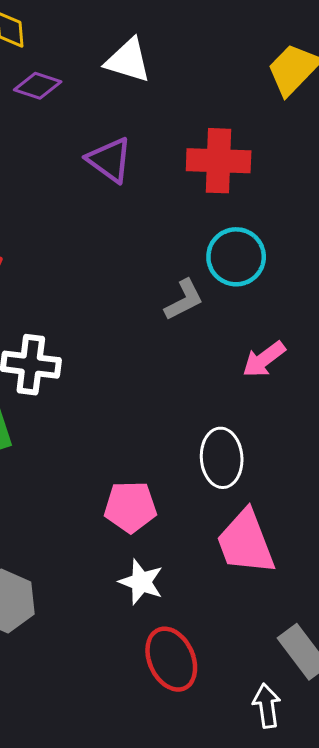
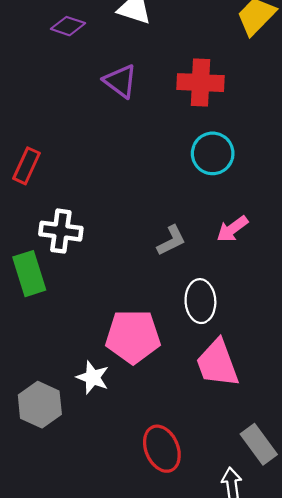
gray L-shape: (184, 300) -> (171, 240), moved
pink pentagon: (130, 507) -> (133, 336), size x1.4
white star: (141, 582) -> (93, 377), moved

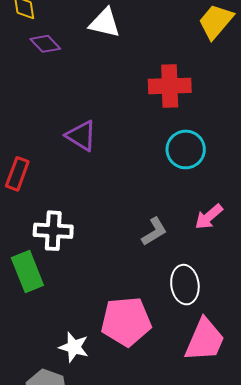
purple diamond: (68, 26) -> (45, 44), turned 32
purple triangle: (120, 81) -> (81, 136), moved
pink trapezoid: (217, 363) -> (205, 340), turned -132
white star: (93, 377) -> (74, 347), moved

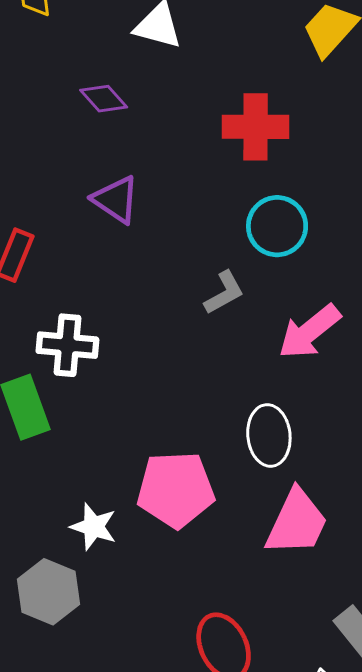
purple diamond: (45, 44) -> (104, 99), moved
pink arrow: (209, 217) -> (309, 332), size x1.4
gray L-shape: (154, 232) -> (224, 293), moved

